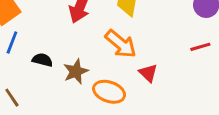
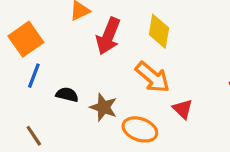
brown star: (76, 71) -> (104, 107), turned -30

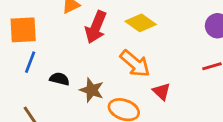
yellow diamond: (159, 31) -> (141, 23), turned -64
orange square: (26, 39) -> (23, 30), turned 32

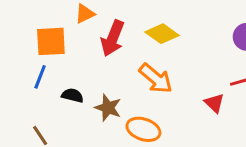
orange square: (23, 30) -> (51, 41), moved
red triangle: (162, 91) -> (214, 103), moved

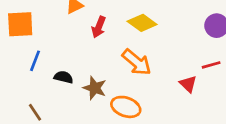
red arrow: (113, 38) -> (99, 27), size x0.7
orange square: (51, 41) -> (20, 24), moved

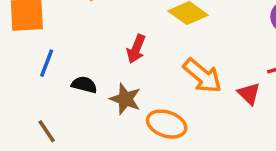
red arrow: (99, 27) -> (136, 49), moved
orange arrow: (137, 62) -> (202, 76), moved

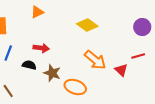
red arrow: (136, 49) -> (41, 48), moved, turned -105

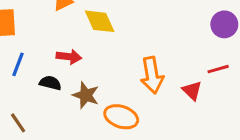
yellow diamond: (87, 25) -> (100, 21), moved, turned 30
orange arrow: (95, 60) -> (152, 75), turned 40

